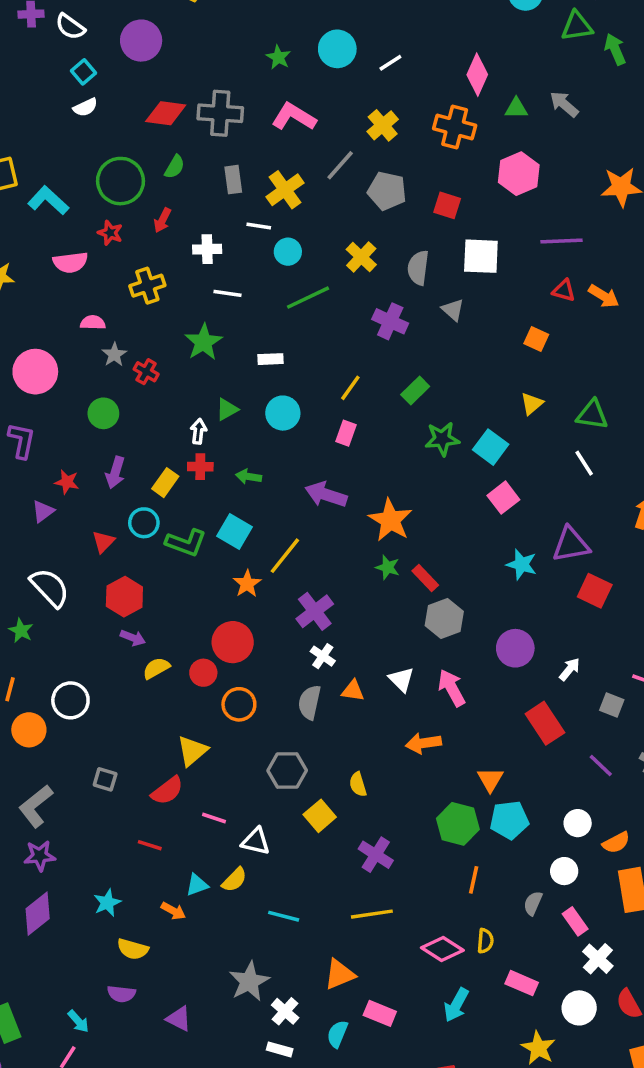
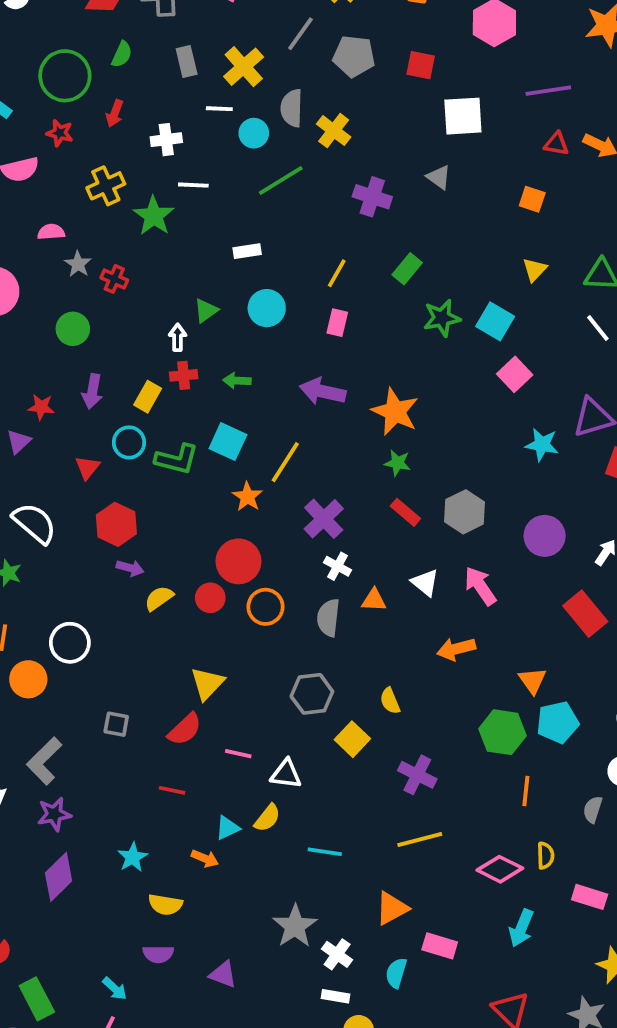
gray semicircle: (418, 268) -> (292, 108), moved
green star: (203, 342) -> (154, 216), moved
red rectangle: (425, 578) -> (405, 512), moved
orange circle: (239, 704) -> (266, 607), moved

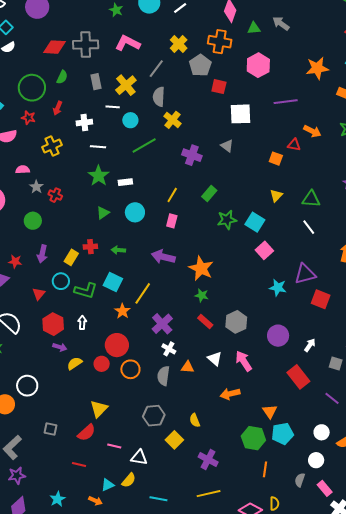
gray pentagon: (354, 56) -> (200, 65), moved, turned 30
gray semicircle: (292, 108) -> (159, 97), moved
red triangle: (556, 144) -> (294, 145), moved
green star: (154, 216) -> (99, 176), moved
white arrow: (178, 337) -> (82, 323), moved

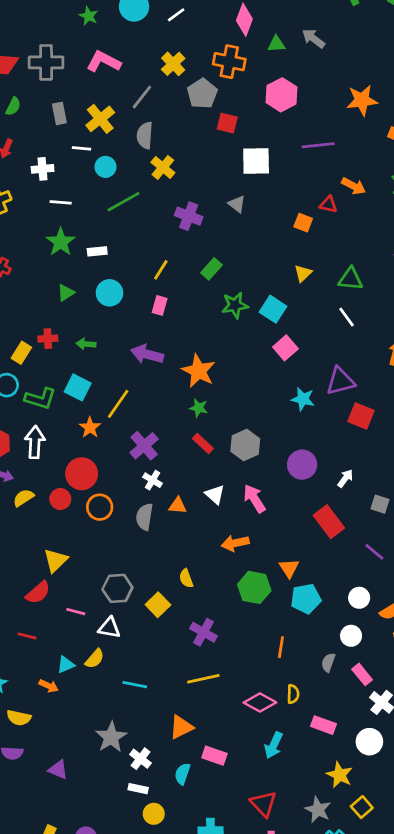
white arrow: (82, 323) -> (35, 442), size x1.6
gray hexagon: (154, 416) -> (117, 588), moved
green hexagon: (253, 438) -> (254, 587), moved

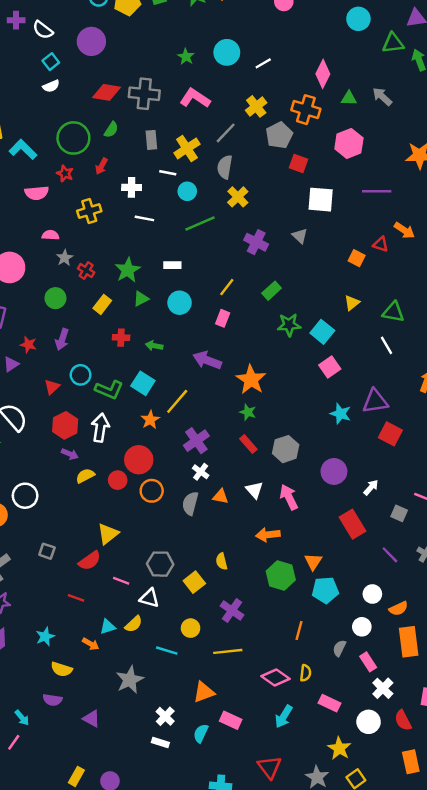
green star: (61, 242) -> (128, 270), moved
yellow rectangle: (21, 353) -> (102, 304), moved
gray star: (111, 737) -> (130, 680), moved
yellow circle: (154, 814) -> (191, 628), moved

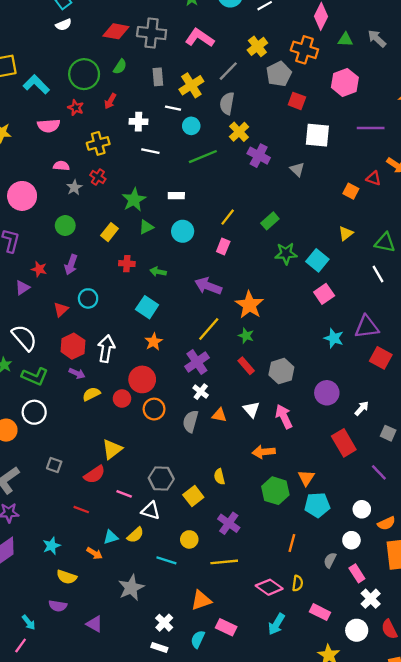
purple cross: (256, 242) -> (259, 156), moved
red cross: (86, 270) -> (98, 177), moved
green L-shape: (109, 390) -> (35, 376), moved
yellow line: (177, 401) -> (209, 329), moved

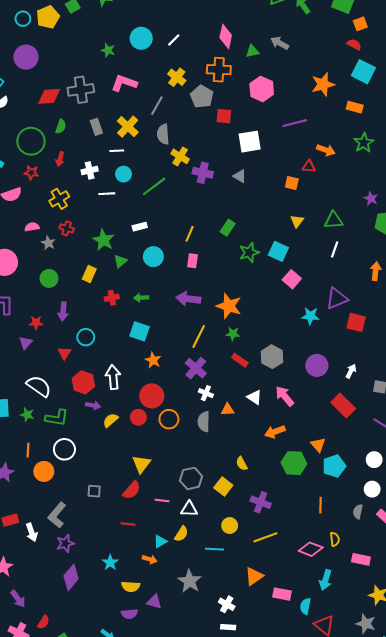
cyan circle: (191, 126) -> (123, 174), moved
white line: (378, 274) -> (335, 249), turned 63
purple triangle: (94, 624) -> (154, 602), moved
cyan semicircle: (198, 639) -> (305, 606), moved

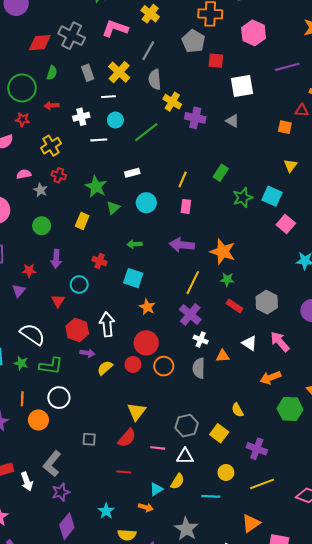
yellow cross: (177, 77) -> (150, 14), moved
gray cross: (81, 90) -> (72, 36), turned 35
red arrow: (60, 159) -> (52, 106), turned 72
red cross: (112, 298) -> (100, 261), moved, turned 32

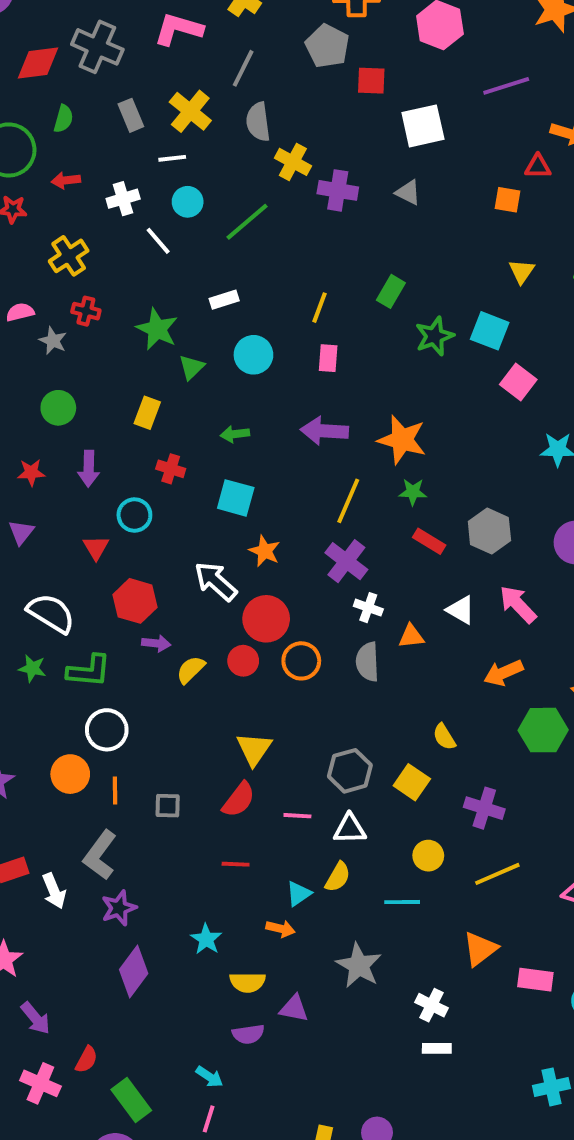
white line: (99, 140) -> (158, 241), turned 56
yellow rectangle: (82, 221) -> (147, 413), moved
red star: (29, 270) -> (31, 472), moved
white arrow: (107, 324) -> (216, 581), moved, turned -40
orange line: (22, 399) -> (115, 790), moved

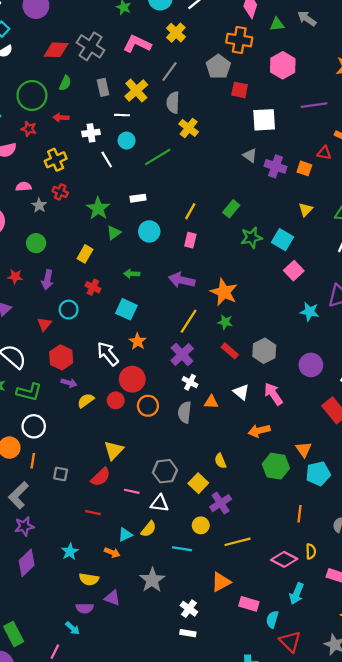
purple cross: (338, 190) -> (275, 166), moved
purple cross: (484, 808) -> (221, 503), moved, turned 30
cyan arrow: (209, 1077) -> (72, 628), moved

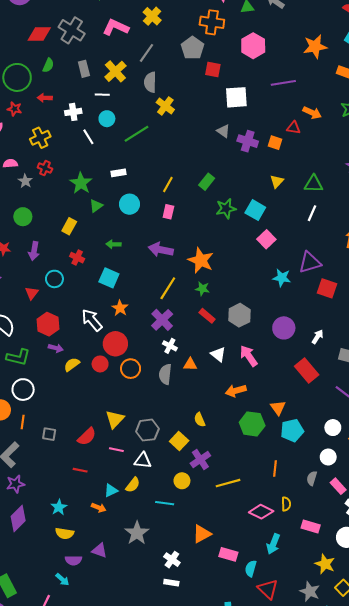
yellow triangle: (114, 450) -> (115, 419), moved
yellow line: (237, 542) -> (228, 483), moved
yellow semicircle: (89, 579) -> (65, 533), moved

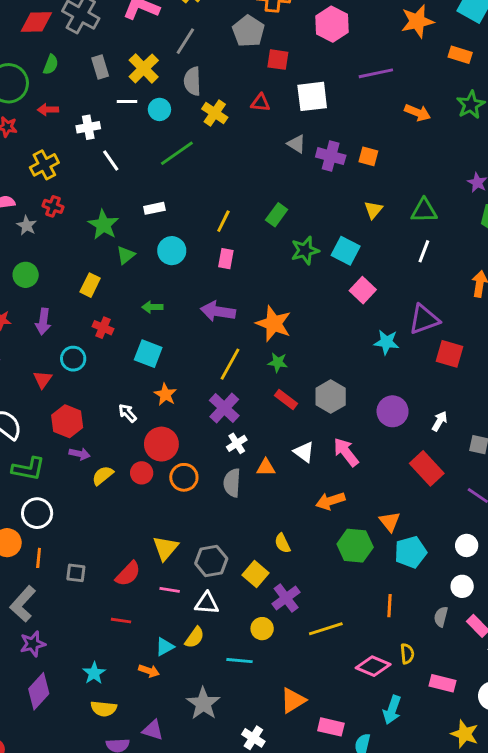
cyan circle: (107, 119) -> (159, 109), moved
red triangle: (294, 128) -> (260, 103), moved
white arrow: (92, 320) -> (127, 413), size x0.6
white cross: (170, 346) -> (237, 443), turned 32

